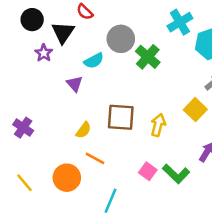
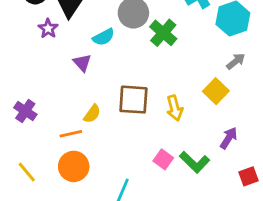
yellow arrow: (158, 125) -> (175, 108), turned 150
orange line: (95, 158) -> (71, 134), moved, turned -42

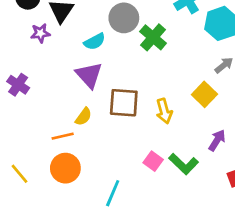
purple star: (48, 29) -> (40, 33), turned 30
purple triangle: (82, 63) -> (89, 75), moved, size x1.5
purple cross: (25, 111) -> (18, 85), moved

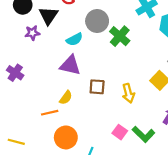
purple triangle: (89, 75) -> (70, 65), turned -35
brown square: (124, 103) -> (97, 87), size x0.7
orange circle: (65, 168) -> (66, 137), moved
yellow line: (19, 174) -> (16, 142), turned -35

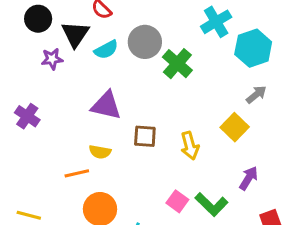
cyan semicircle: (74, 39) -> (106, 50), moved
yellow semicircle: (66, 98) -> (100, 152), turned 64

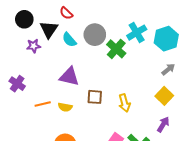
cyan cross: (216, 22) -> (137, 33), moved
cyan semicircle: (106, 50) -> (69, 40), turned 77
yellow square: (235, 127) -> (164, 96), moved
orange line: (77, 173) -> (43, 104), moved

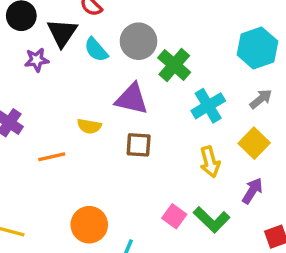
cyan cross: (137, 33) -> (208, 106), moved
purple triangle: (69, 76) -> (132, 99), moved
yellow arrow: (124, 103) -> (210, 162), moved
yellow semicircle: (65, 107) -> (89, 126), moved

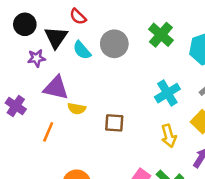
green cross: (174, 65) -> (161, 35), moved
purple triangle: (132, 99) -> (56, 88), moved
orange line: (52, 157) -> (48, 132), turned -54

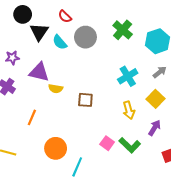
red semicircle: (78, 17) -> (65, 16), moved
black circle: (25, 24) -> (23, 14), moved
purple star: (37, 58) -> (12, 58), moved
orange line: (48, 132) -> (32, 117), moved

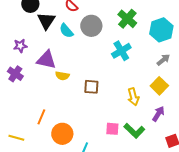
cyan cross: (128, 76) -> (121, 51), moved
orange line: (32, 117) -> (41, 117), moved
pink square: (107, 143) -> (112, 129), turned -32

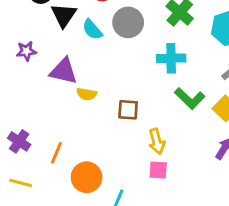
cyan cross: (121, 51) -> (171, 58), turned 30
purple cross: (15, 74) -> (19, 141), moved
yellow arrow: (133, 97) -> (157, 141), moved
green L-shape: (134, 131) -> (190, 98), moved

